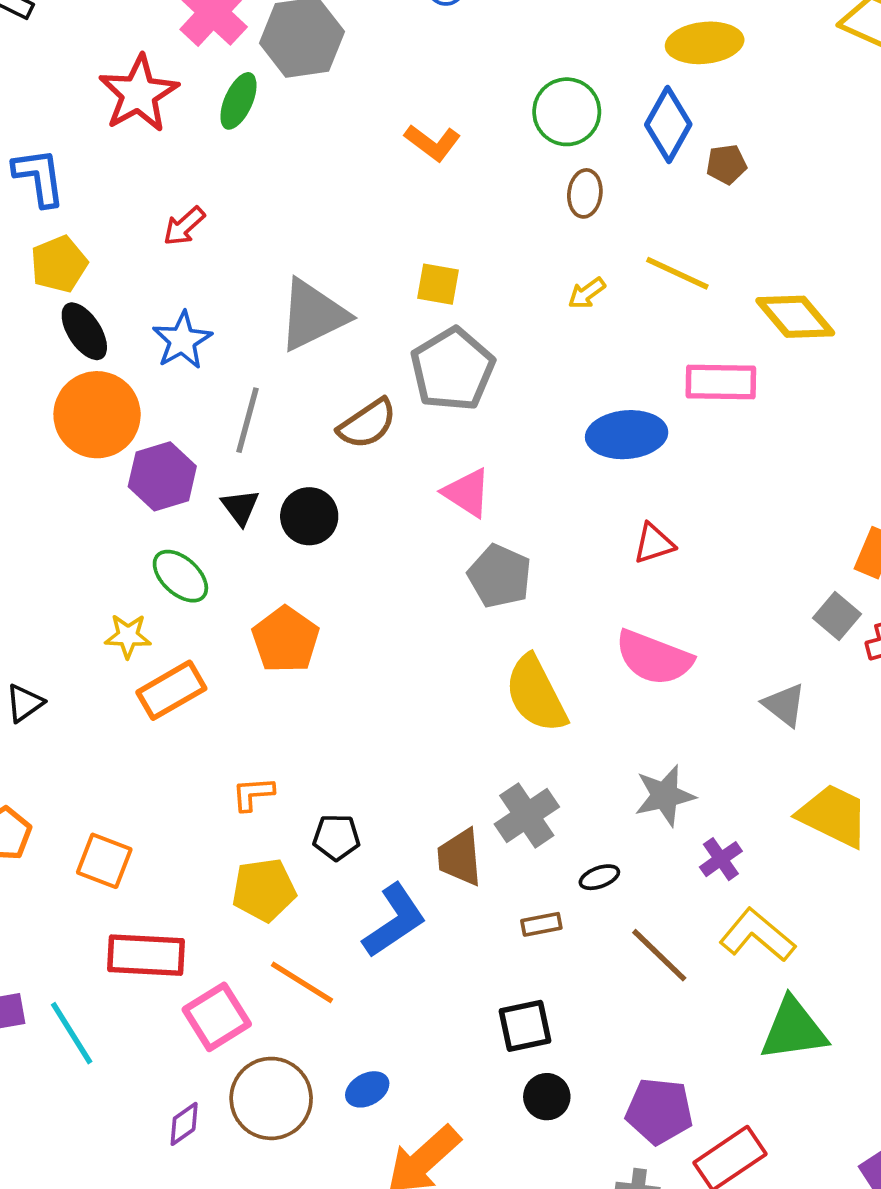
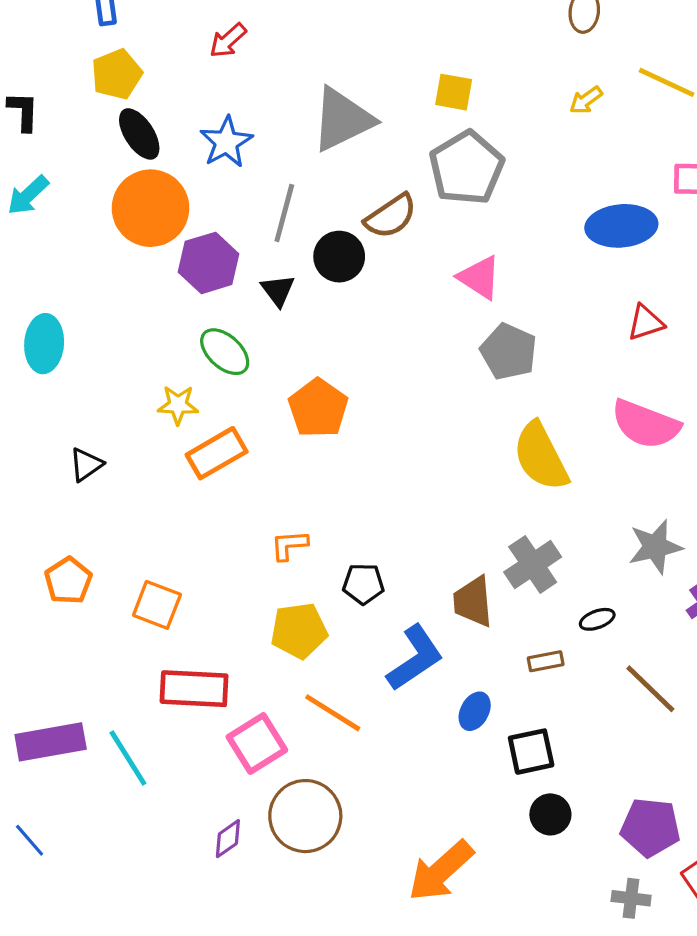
black circle: (309, 516) -> (339, 257), moved
blue ellipse: (367, 1089) -> (475, 711), moved, turned -33

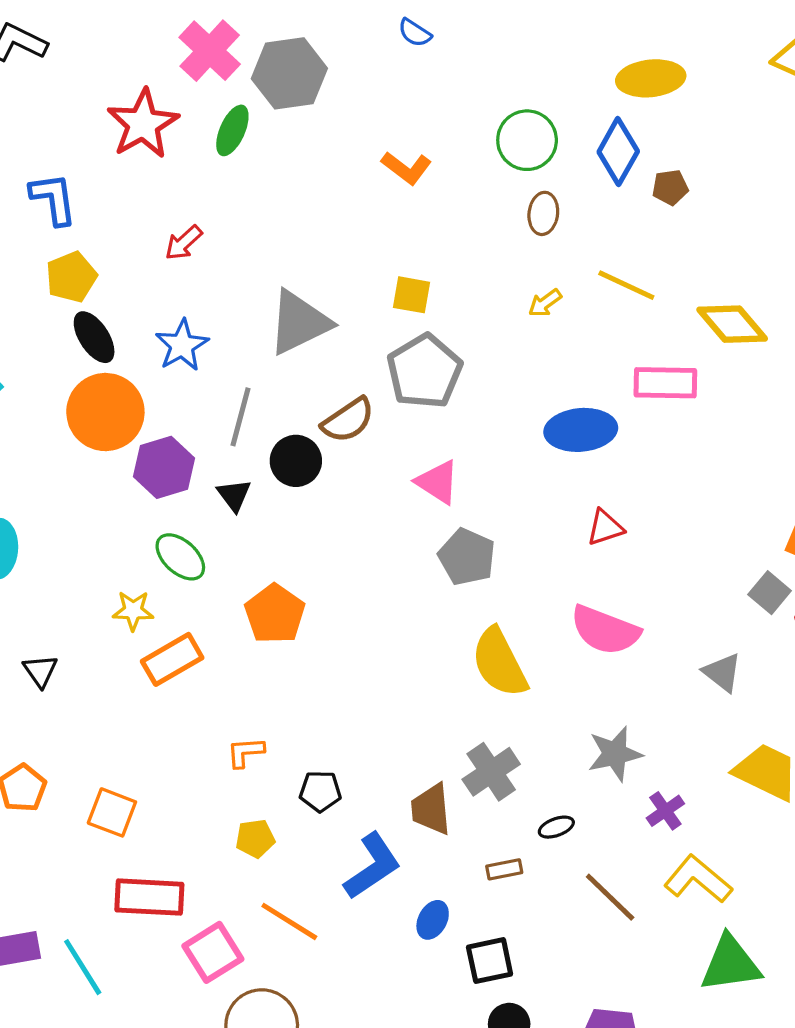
black triangle: (86, 465) -> (40, 671), turned -30
yellow pentagon: (299, 631) -> (255, 838), size x0.7

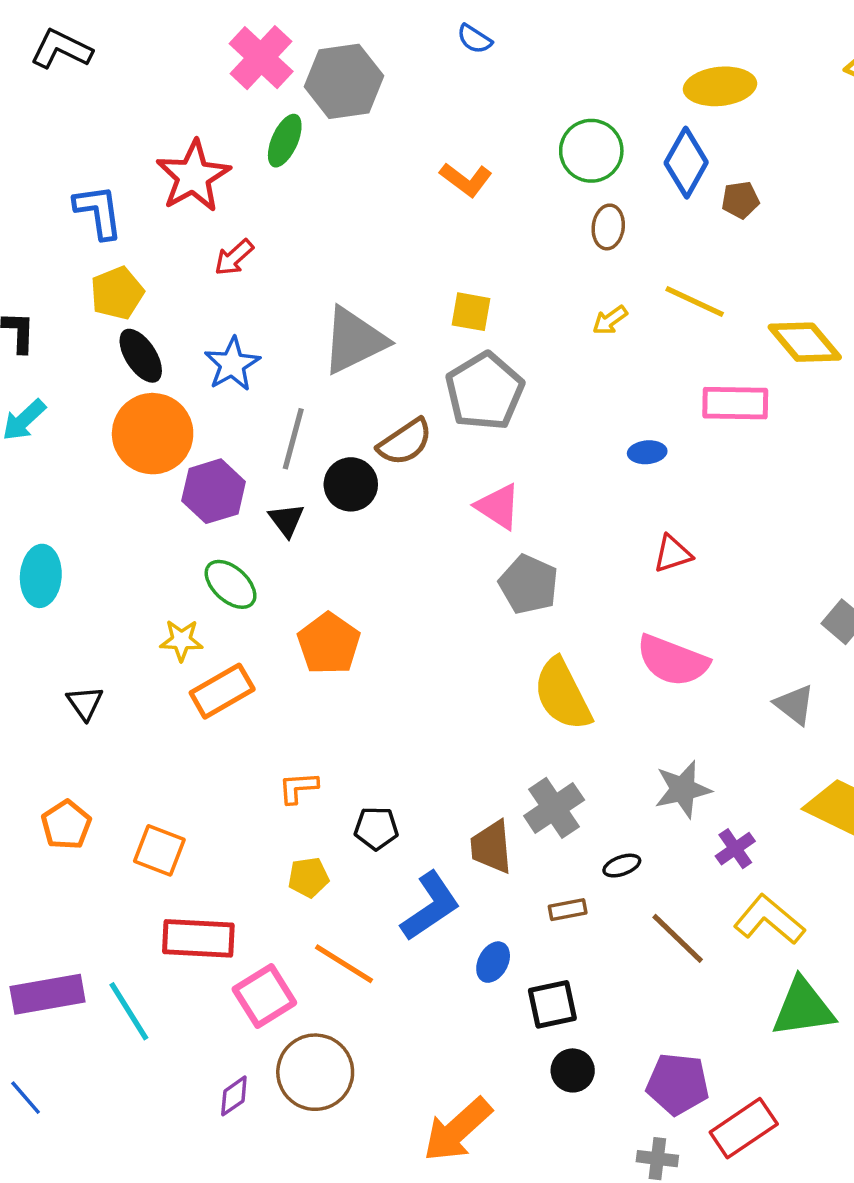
red star: (143, 124) -> (193, 176), moved
blue ellipse: (581, 430) -> (647, 452), size x0.5

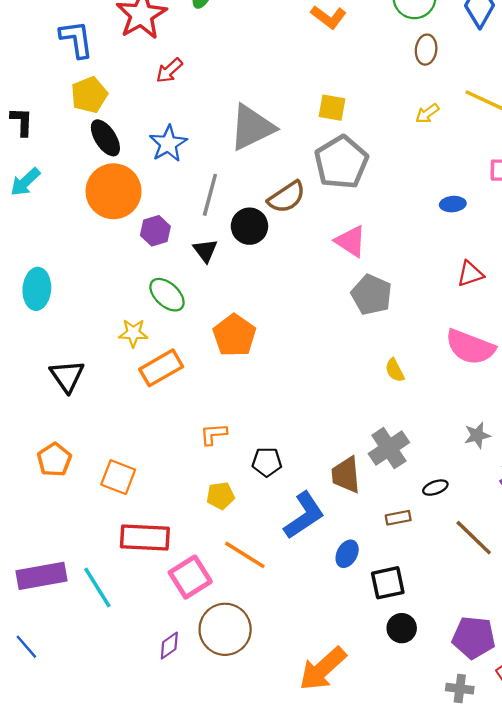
purple hexagon: (214, 491) -> (155, 231), size x0.7
yellow semicircle: (563, 694) -> (395, 370), size x0.5
black triangle: (85, 703) -> (67, 376), size x1.4
gray star: (683, 789) -> (477, 435), size x0.7

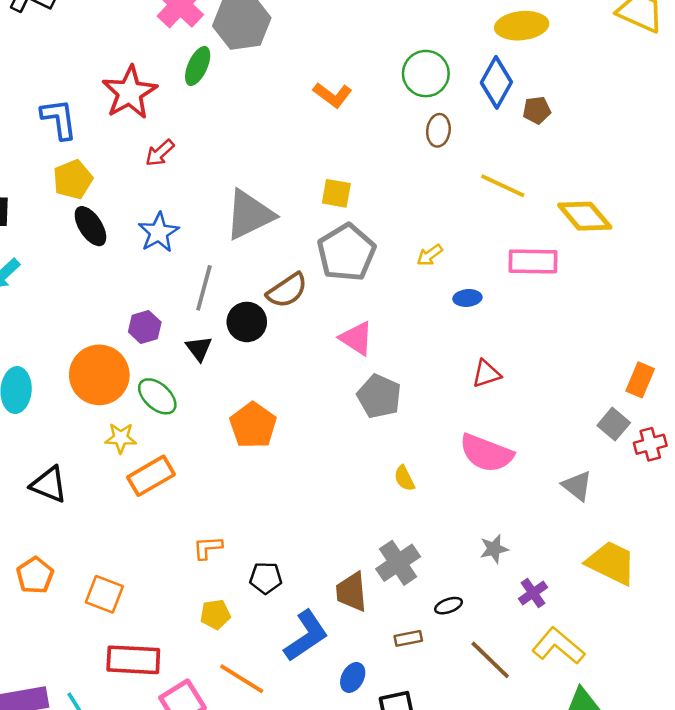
yellow arrow: (427, 113) -> (430, 255), moved
orange circle: (114, 191) -> (99, 375), moved
orange pentagon: (234, 335) -> (253, 425), moved
black triangle: (67, 376) -> (49, 485), turned -33

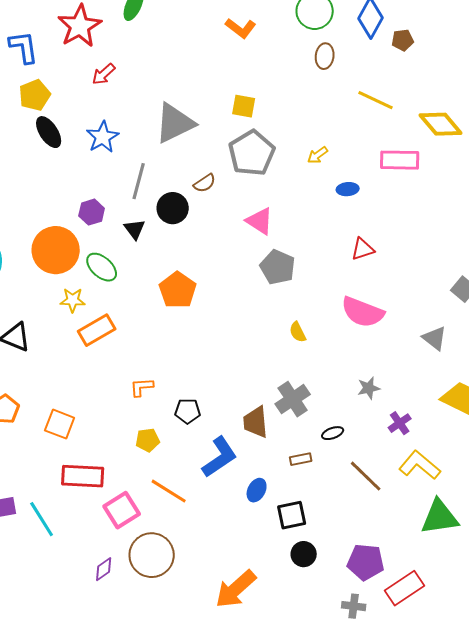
brown semicircle: (287, 290) -> (205, 183), size x0.7

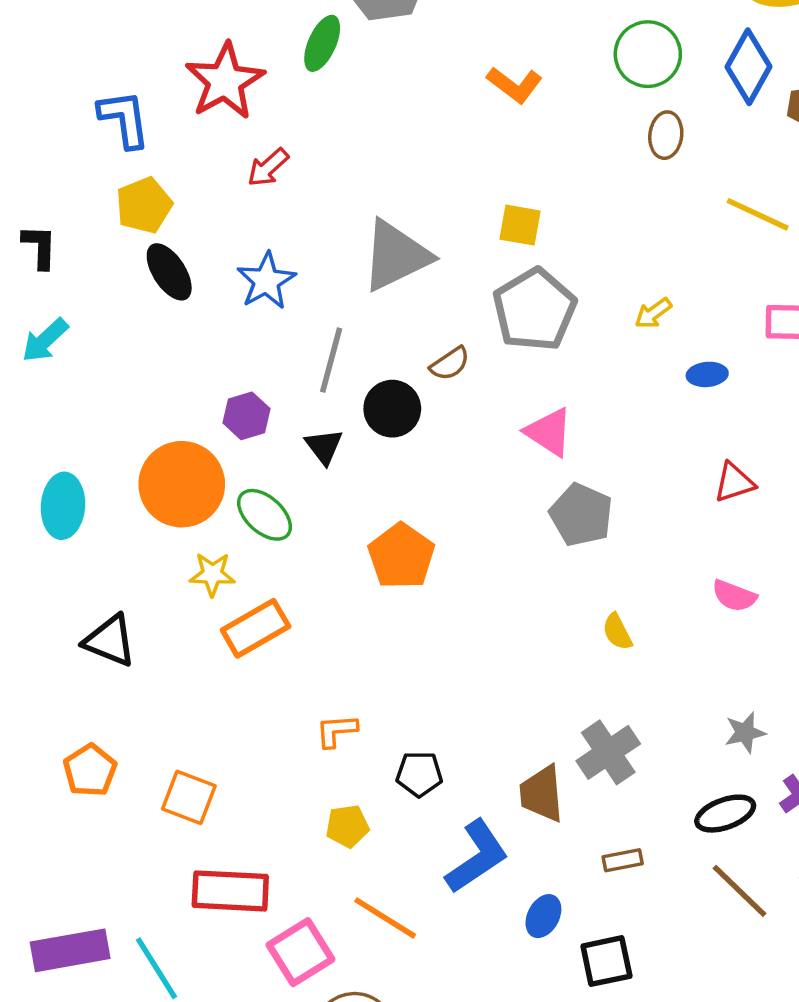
pink semicircle: (363, 312) -> (734, 596), size x0.6
black ellipse: (333, 433) -> (725, 814), moved, size x1.5

